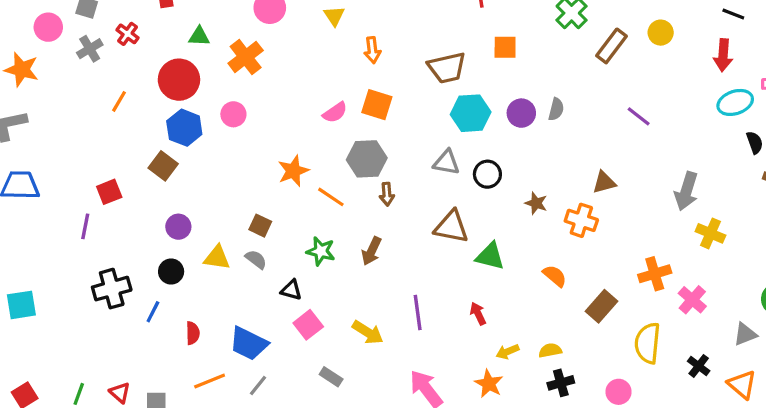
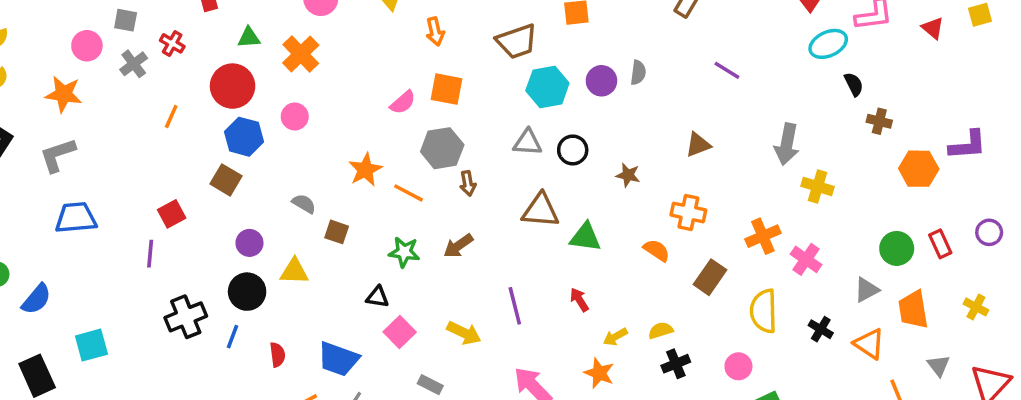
orange cross: (581, 220) -> (688, 212), moved
brown arrow: (371, 251) -> (458, 246), turned 36
gray semicircle: (256, 259) -> (304, 204), moved
black circle: (171, 272) -> (247, 292), size x1.4

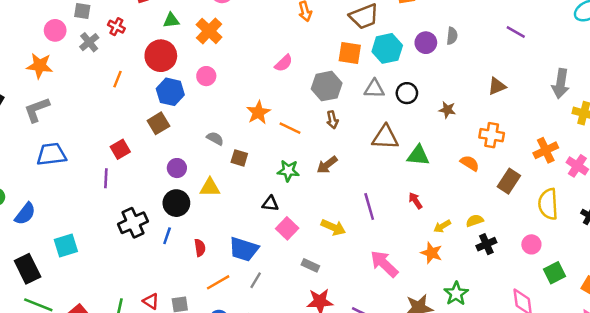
orange square: (447, 89) -> (350, 53), moved
gray hexagon: (442, 148) -> (327, 86), moved
brown square: (226, 180) -> (158, 123), turned 30

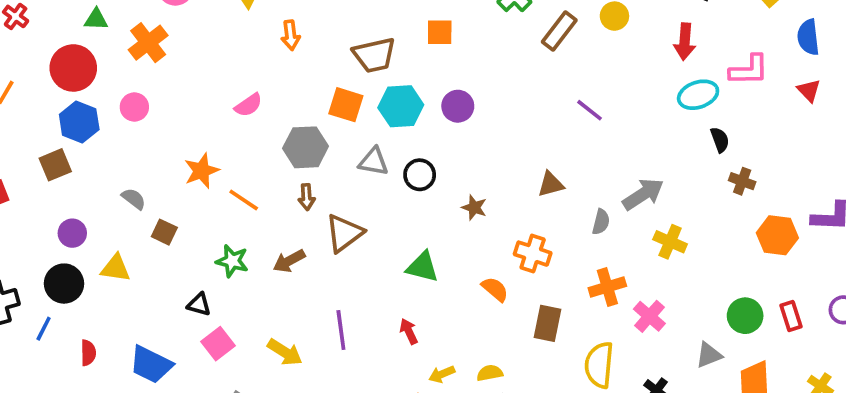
gray semicircle: (452, 36) -> (601, 222), moved
gray arrow: (561, 84) -> (643, 194), turned -140
brown triangle: (385, 137) -> (344, 233), moved, turned -48
brown rectangle: (509, 181) -> (548, 323), turned -30

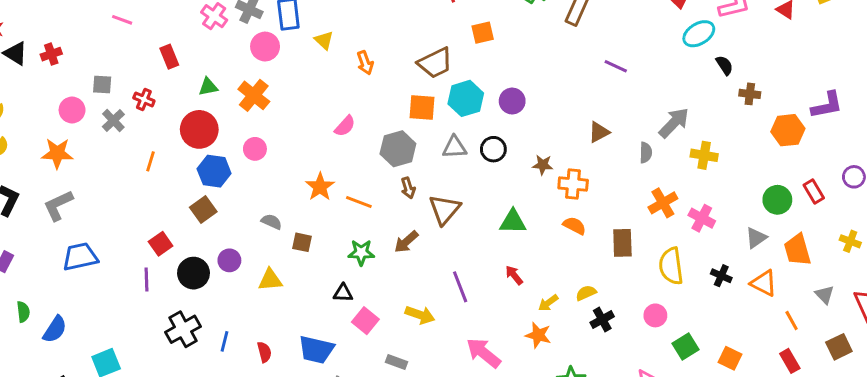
purple circle: (458, 106) -> (512, 101), moved
orange cross: (533, 254) -> (573, 184), moved
black circle: (64, 284) -> (193, 273), moved

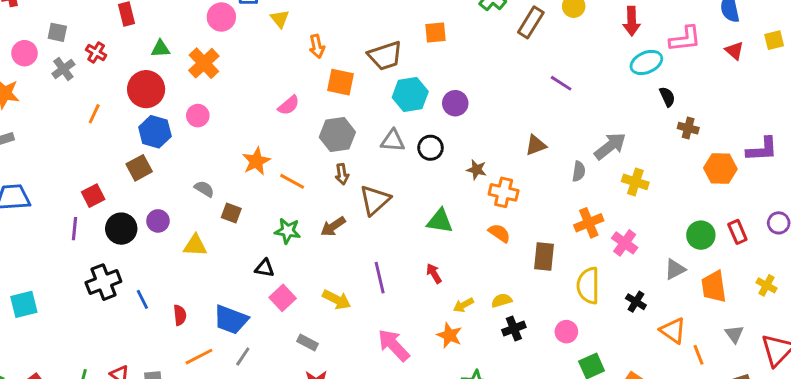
orange square: (422, 108) -> (341, 82), moved
orange triangle: (764, 283) -> (673, 331), moved
blue line: (225, 341) -> (142, 299), turned -48

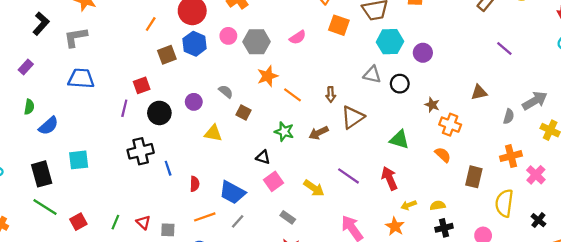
gray hexagon: (337, 135) -> (257, 42), moved
brown square: (139, 168) -> (167, 55), moved
purple circle: (158, 221) -> (194, 102), moved
red arrow: (434, 273) -> (390, 178), size x1.5
purple line: (380, 278) -> (348, 176), turned -50

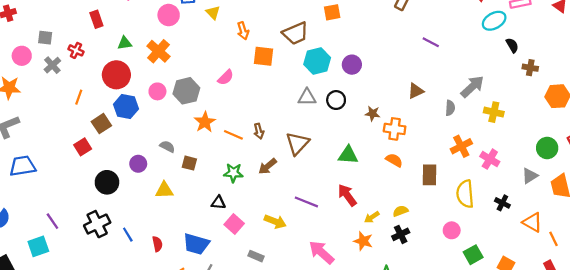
red square: (142, 85) -> (83, 147), moved
brown arrow: (331, 94) -> (259, 131), moved
purple line: (124, 108) -> (52, 221), moved, turned -35
black cross: (444, 228) -> (401, 234), moved

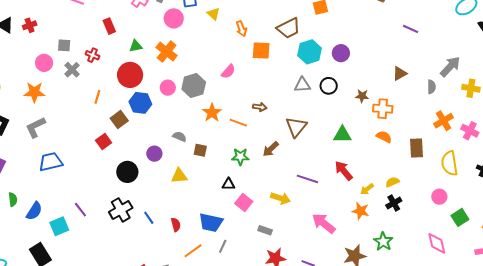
brown arrow: (259, 131) -> (260, 107), moved, turned -64
cyan square: (38, 246) -> (59, 226), moved

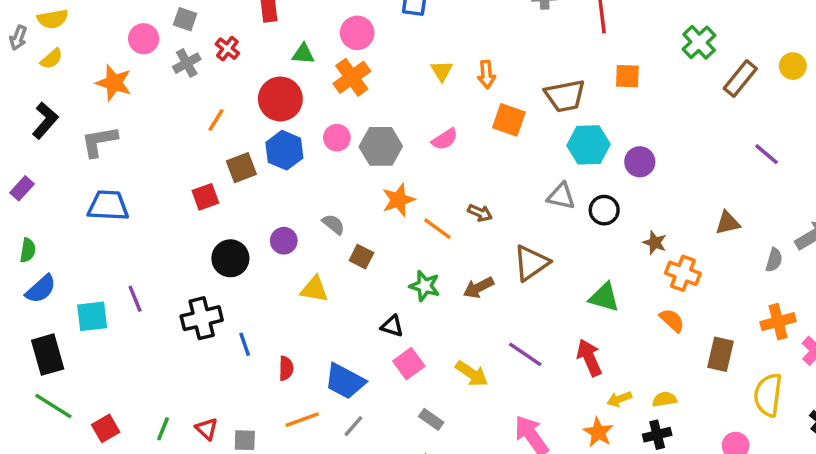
yellow triangle: (213, 14) -> (442, 71), moved
pink circle: (174, 18) -> (357, 33), moved
blue semicircle: (34, 211) -> (41, 289), moved

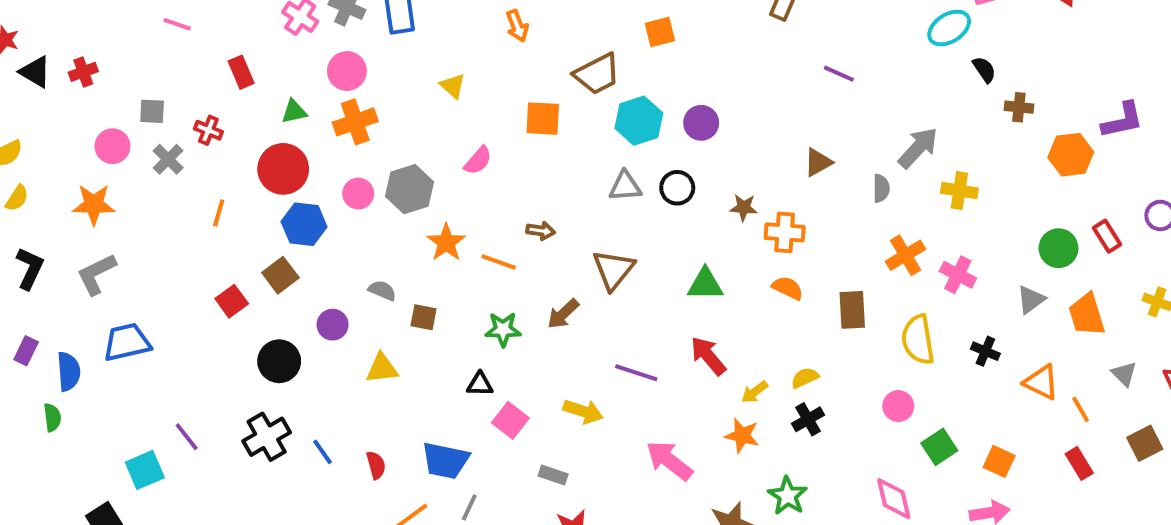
orange arrow: (486, 74) -> (517, 26), moved
orange cross: (352, 77) -> (355, 122), turned 33
brown square: (241, 168) -> (280, 275), moved
blue semicircle: (41, 289) -> (69, 371), moved, turned -36

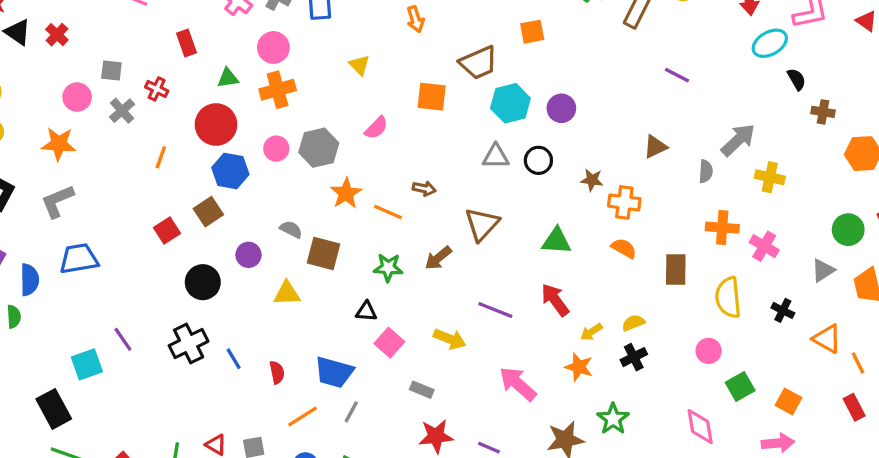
red cross: (83, 72) -> (57, 35), turned -30
orange cross: (905, 255) -> (722, 228), turned 32
brown square: (424, 317) -> (324, 254), size x1.5

